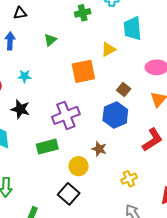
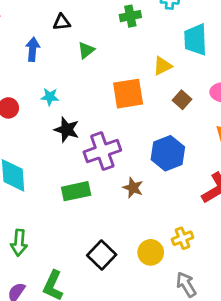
black triangle: (20, 13) -> (62, 22), moved
brown square: (124, 90) -> (182, 100), moved
black star: (20, 109) -> (67, 130), moved
brown star: (99, 149) -> (133, 188), moved
yellow circle: (79, 166) -> (151, 252), moved

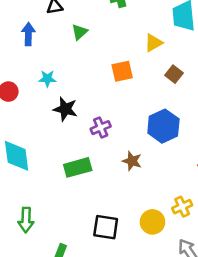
orange square: (128, 94) -> (122, 71), size x0.7
purple cross: (102, 151) -> (101, 128), size x0.6
black square: (102, 255) -> (106, 227), turned -32

